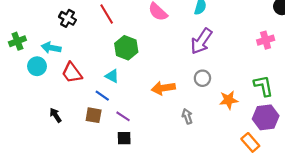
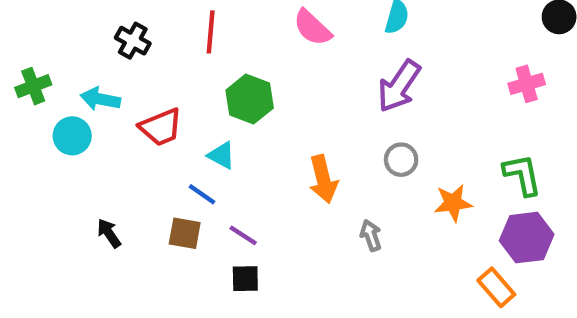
red line: (107, 14) -> (211, 32), turned 36
red trapezoid: (72, 73) -> (161, 127), moved, turned -75
orange arrow: (163, 88) -> (323, 179), turned -95

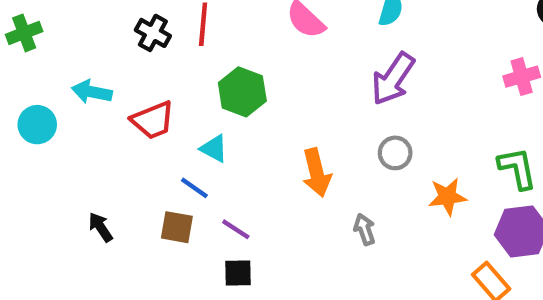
black cross: (133, 41) -> (153, 33), moved
green cross: (33, 86) -> (24, 33), moved
cyan circle: (72, 136) -> (37, 125), moved

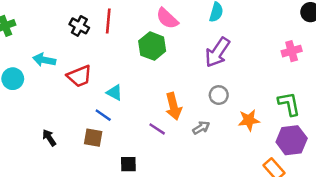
green hexagon: (242, 92) -> (152, 46), moved
purple line: (236, 229) -> (157, 129), moved
gray arrow: (365, 229) -> (201, 128), moved, turned 78

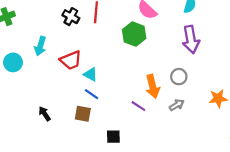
purple arrow: (217, 52) -> (191, 40), turned -44
cyan arrow: (44, 60) -> (40, 46), turned -84
cyan triangle: (114, 93) -> (90, 74), moved
gray circle: (219, 95) -> (179, 77), moved

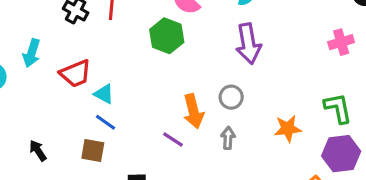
gray arrow: (177, 105) -> (228, 138), turned -56

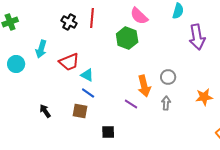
purple arrow: (248, 44) -> (197, 37), moved

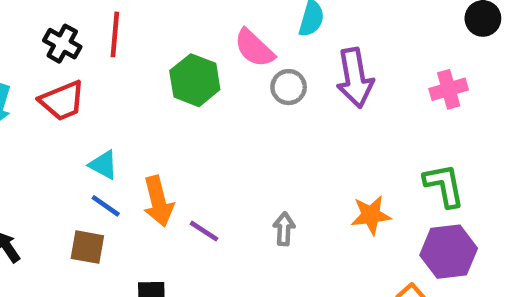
pink semicircle: (139, 16) -> (254, 48), moved
red trapezoid: (69, 62) -> (62, 101), moved
gray circle: (168, 77) -> (289, 87), moved
orange arrow: (144, 86) -> (158, 201), moved

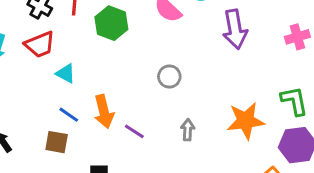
green hexagon: (195, 80) -> (111, 23), moved
gray circle: (289, 87) -> (169, 77), moved
cyan triangle: (103, 165) -> (66, 73), moved
orange star: (371, 215) -> (246, 121), size x1.4

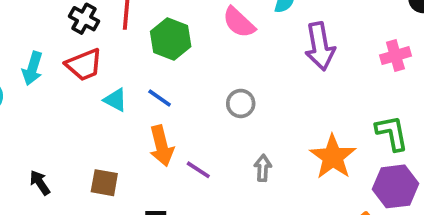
blue line: (69, 115) -> (160, 98), moved
orange star: (246, 121) -> (333, 157), turned -30

